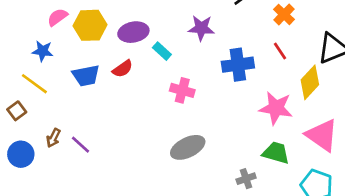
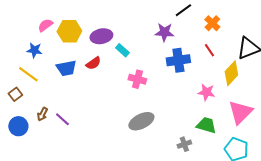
purple star: (201, 28) -> (164, 32), moved
pink star: (276, 108) -> (206, 92), size x0.7
pink triangle: (322, 135) -> (240, 112), turned 40

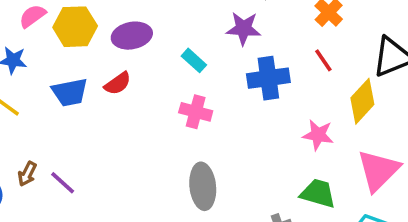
cyan rectangle: (122, 50) -> (194, 60), moved
gray ellipse: (141, 121) -> (203, 186), turned -70

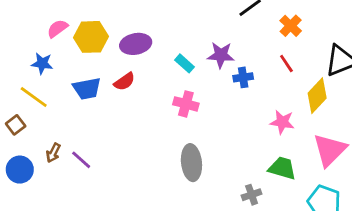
purple star: (244, 28) -> (221, 55), moved
blue cross: (268, 78) -> (243, 77), size x0.6

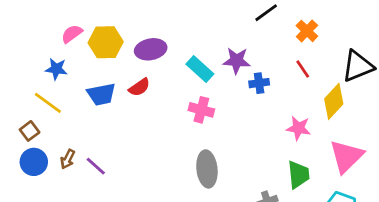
cyan rectangle: (185, 63) -> (200, 69), size x1.4
green trapezoid: (282, 168) -> (298, 175), turned 68
blue circle: (20, 170) -> (34, 162), moved

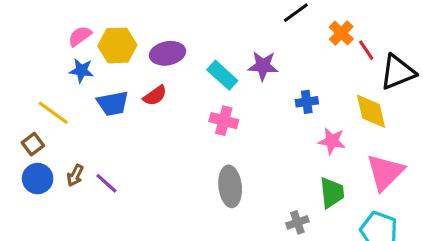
blue star: (56, 69) -> (81, 71), moved
red line: (303, 69) -> (366, 50), moved
blue cross: (259, 83) -> (307, 102), moved
yellow diamond: (334, 101) -> (371, 111), turned -56

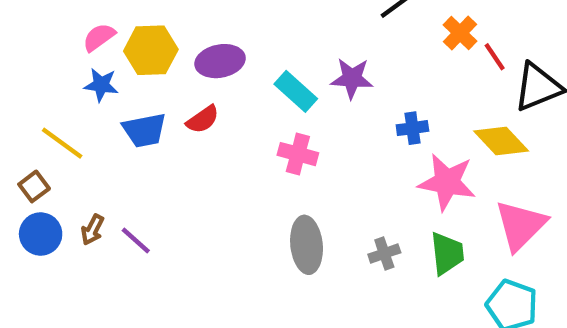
yellow diamond: (371, 111) -> (501, 141), turned -30
pink star: (332, 141) -> (447, 182), size x1.5
gray cross: (297, 222) -> (384, 253), moved

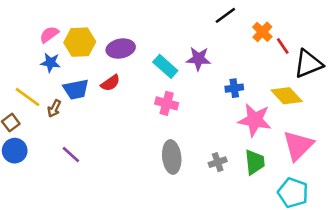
brown arrow: (92, 230) -> (54, 109), moved

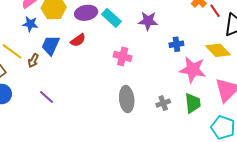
cyan rectangle: (165, 66) -> (111, 18), moved
blue trapezoid: (76, 89) -> (51, 45), turned 125

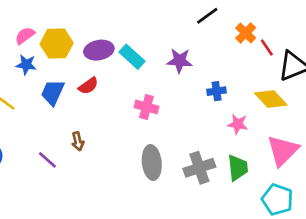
brown arrow: (33, 60) -> (78, 141), moved, turned -40
pink star: (193, 70) -> (238, 124), size x0.6
gray cross: (163, 103) -> (199, 168), size x1.6

